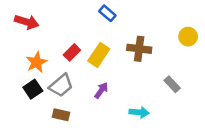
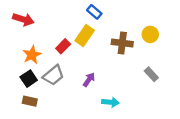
yellow circle: (188, 37) -> (150, 34), moved
yellow rectangle: (99, 55) -> (85, 36), moved
cyan arrow: (139, 112) -> (110, 102), moved
brown rectangle: (61, 115) -> (30, 101), moved

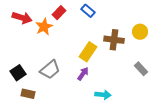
yellow rectangle: (85, 36) -> (88, 52), moved
red rectangle: (63, 46) -> (59, 13), moved
orange star: (32, 55) -> (44, 27), moved
black square: (29, 79) -> (18, 73), moved

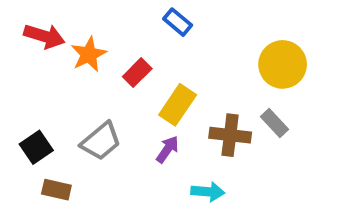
red rectangle: (59, 13) -> (137, 73), moved
yellow circle: (140, 32) -> (283, 64), size x1.5
brown cross: (114, 40) -> (230, 135), moved
gray rectangle: (141, 69) -> (274, 123), moved

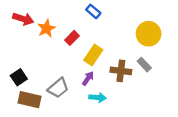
gray trapezoid: (101, 141) -> (58, 88), moved
brown rectangle: (56, 190) -> (29, 100), size x1.5
cyan arrow: (208, 192) -> (98, 98), moved

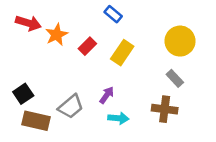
yellow rectangle: (93, 55) -> (122, 53), moved
brown cross: (121, 71) -> (165, 109), moved

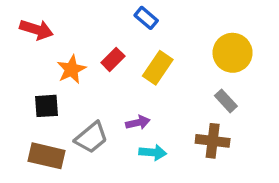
orange star: (57, 35) -> (71, 69), moved
black square: (23, 94) -> (46, 106), moved, turned 30
purple arrow: (107, 95) -> (138, 123), turned 42

